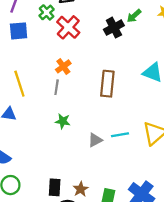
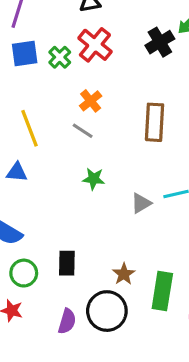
green cross: (47, 12) -> (60, 57), moved
gray line: (57, 87) -> (83, 131), turned -63
black rectangle: (55, 187) -> (67, 263), moved

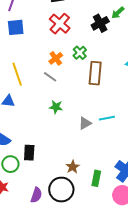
green cross: (60, 57) -> (80, 53), moved
black rectangle: (67, 263) -> (29, 153), moved
green rectangle: (162, 291) -> (96, 178), size x0.7

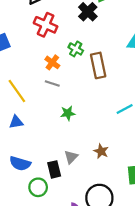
gray triangle: (85, 123) -> (71, 157), moved
brown star: (73, 167) -> (101, 151), moved

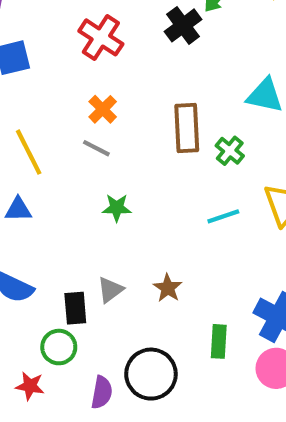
green cross: (76, 49) -> (230, 151), moved
green circle: (38, 187) -> (59, 347), moved

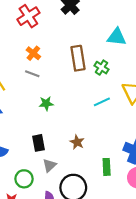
red cross: (101, 37) -> (28, 16), turned 30
gray triangle: (110, 290) -> (49, 165), moved
black rectangle: (75, 308) -> (39, 143), moved

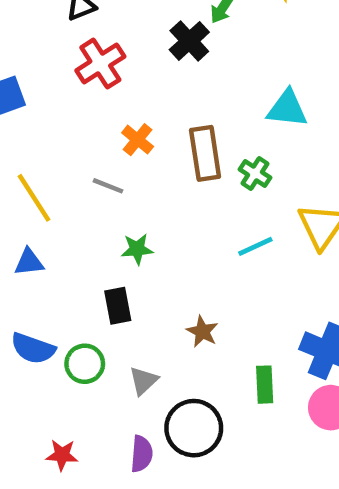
orange cross: (33, 53) -> (138, 140), moved
black rectangle: (39, 143) -> (118, 306), moved
green circle: (24, 179) -> (85, 364), moved

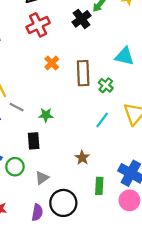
gray line: (108, 186) -> (17, 107), moved
cyan line: (255, 246) -> (102, 120), turned -35
brown star: (202, 331) -> (82, 158), moved

